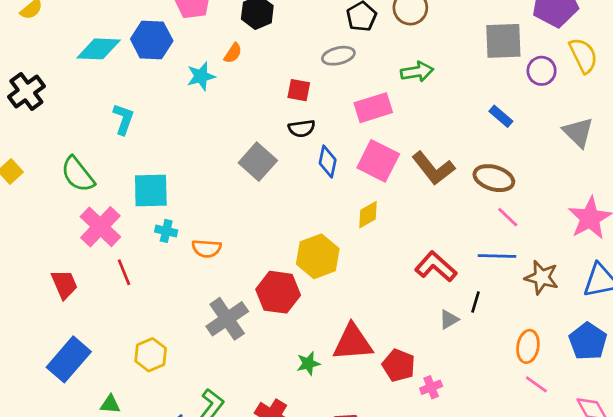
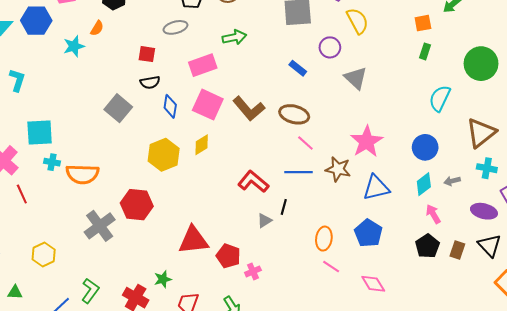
purple circle: (542, 71) -> (330, 47), moved
orange semicircle: (207, 248) -> (82, 174), size x1.5
yellow hexagon: (318, 256) -> (164, 155), moved
brown star: (542, 277) -> (338, 169), moved
green star: (308, 363) -> (163, 279), moved

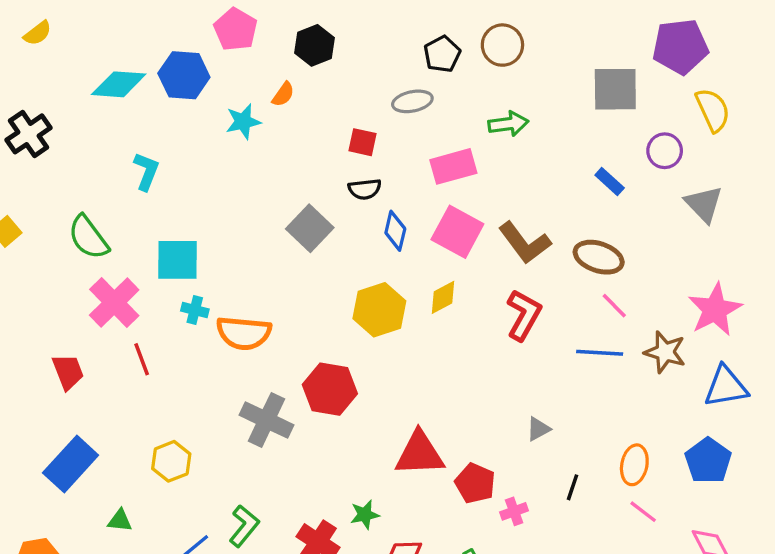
red L-shape: (253, 182) -> (524, 315), moved, turned 76
black line: (284, 207) -> (572, 487), moved
gray cross: (100, 226) -> (266, 420), turned -32

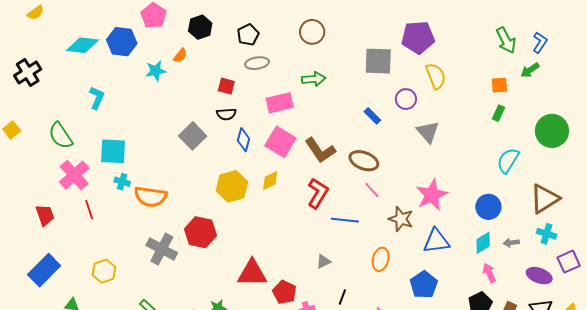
black pentagon: (442, 54) -> (248, 35), moved
blue line: (600, 353) -> (345, 220), moved
orange ellipse: (634, 465) -> (381, 259), moved

